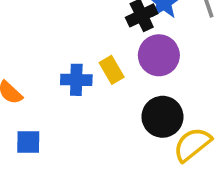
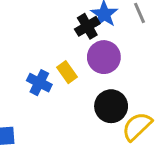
blue cross: (76, 80) -> (39, 83), turned 30

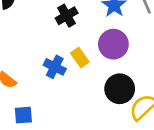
black cross: (87, 26) -> (67, 16), moved

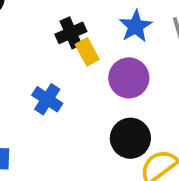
yellow rectangle: (80, 58) -> (87, 52), moved

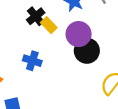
black circle: (130, 138) -> (87, 51), moved

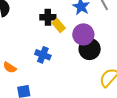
black cross: (36, 16) -> (48, 17), turned 35

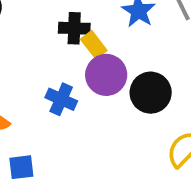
purple circle: (83, 34) -> (106, 75), moved

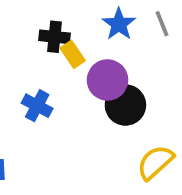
purple circle: (106, 75) -> (107, 80), moved

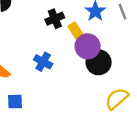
black cross: (55, 37) -> (55, 19), turned -30
yellow rectangle: (73, 54) -> (75, 30), moved

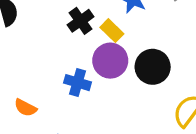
purple circle: (88, 46) -> (110, 61), moved

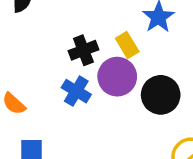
black cross: (81, 21) -> (83, 50), moved

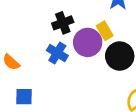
yellow rectangle: (127, 45) -> (105, 31), moved

